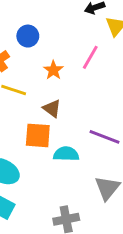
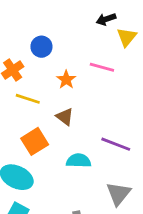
pink line: (90, 57) -> (102, 67), turned 75
orange square: (38, 135) -> (35, 141), moved, turned -36

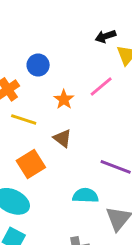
pink line: (102, 67) -> (101, 87), turned -55
cyan semicircle: (79, 161) -> (85, 196), moved

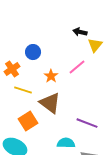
black arrow: (105, 36) -> (80, 32), turned 32
brown triangle: (62, 138) -> (50, 103), size x1.6

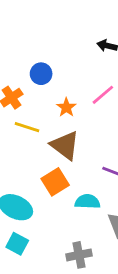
orange square: (28, 121) -> (55, 182), moved

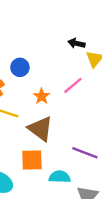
orange square: (55, 182) -> (32, 160), turned 30

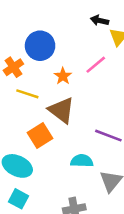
blue circle: (20, 67) -> (40, 46), size x1.5
orange square: (32, 160) -> (40, 136), moved, turned -30

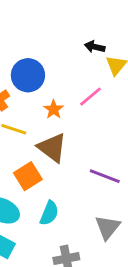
cyan semicircle: (82, 161) -> (49, 213), moved, turned 110

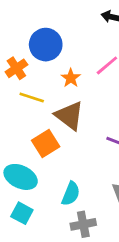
cyan semicircle: (49, 213) -> (71, 194), moved

